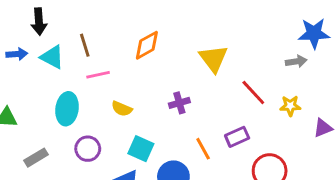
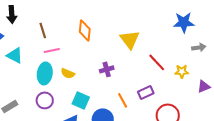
blue star: (314, 33) -> (184, 22), moved
orange diamond: (147, 45) -> (85, 30), turned -55
cyan triangle: (52, 57) -> (15, 55), moved
gray arrow: (296, 61) -> (199, 47), moved
cyan ellipse: (67, 109) -> (45, 73), moved

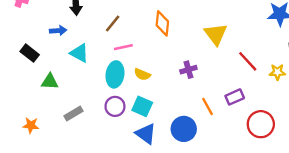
brown line: (43, 30) -> (113, 23), turned 56
cyan square: (81, 100) -> (142, 106), moved

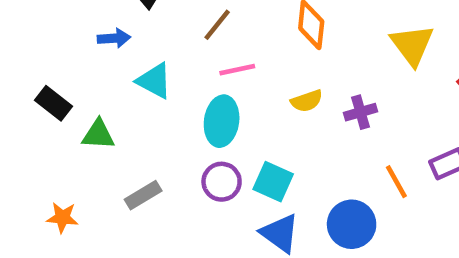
black rectangle: (30, 53) -> (53, 103), moved
yellow semicircle: (142, 74) -> (307, 101), moved, turned -42

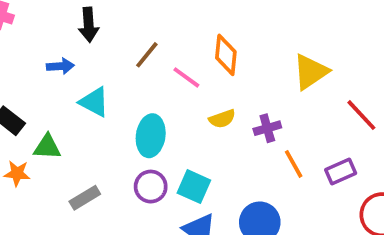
yellow triangle: (412, 45) -> (311, 72), turned 33
pink line: (237, 70) -> (186, 77), moved, turned 48
orange line: (396, 182) -> (294, 164), moved
orange star: (62, 218) -> (17, 173), moved

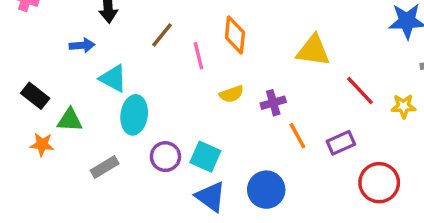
yellow triangle: (311, 72) -> (313, 51), turned 42
pink line: (186, 77) -> (198, 56), turned 40
cyan ellipse: (151, 136) -> (134, 115), moved

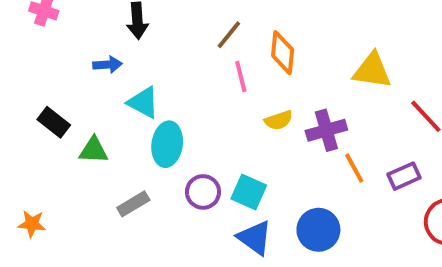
brown line: (162, 35) -> (229, 35), moved
purple cross: (273, 103) -> (326, 130), size x1.4
orange star: (42, 144) -> (32, 224), moved

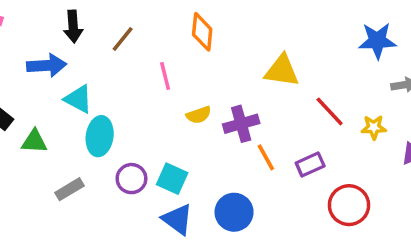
brown line: (229, 35) -> (123, 39), moved
orange diamond: (283, 53) -> (202, 32), moved
blue arrow: (107, 65) -> (47, 65), size x1.5

